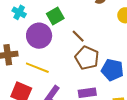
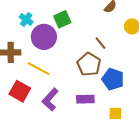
cyan cross: (19, 12) -> (26, 19), moved
brown line: (78, 36) -> (101, 43), moved

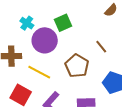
brown pentagon: (89, 64) -> (77, 66), moved

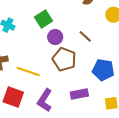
purple circle: (45, 40) -> (55, 37), moved, size x0.6

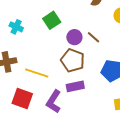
purple circle: (55, 37) -> (74, 37), moved
purple rectangle: (79, 94) -> (75, 86), moved

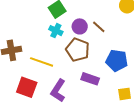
cyan cross: (16, 27) -> (56, 31), moved
purple rectangle: (75, 86) -> (90, 79), moved, turned 30

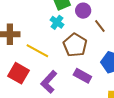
purple circle: (80, 26) -> (83, 11), moved

